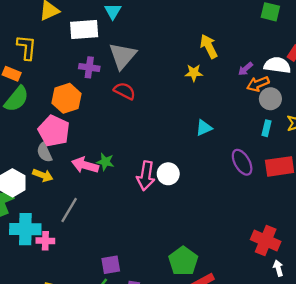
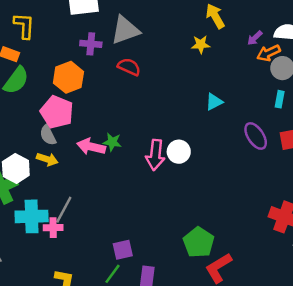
gray triangle: (123, 56) -> (125, 30), turned 32
gray line: (69, 210) -> (64, 210), moved

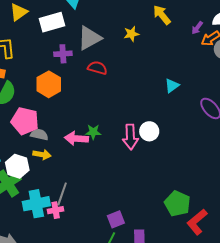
yellow star: (201, 44) -> (131, 34), moved
pink pentagon: (57, 112) -> (25, 121), moved
gray semicircle: (48, 135) -> (39, 135), turned 138

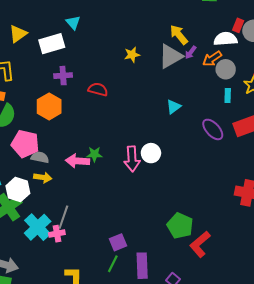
yellow arrow: (162, 15) -> (179, 35), moved
purple arrow: (197, 28) -> (191, 52), moved
gray triangle: (89, 38) -> (171, 56), moved
cyan cross: (36, 204) -> (38, 227), turned -32

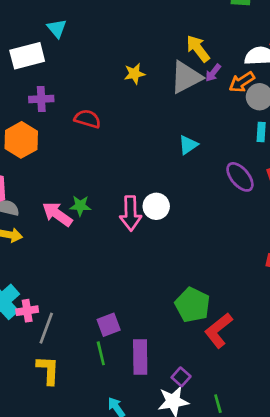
pink arrow: (77, 161) -> (57, 214), turned 30
gray line: (63, 217) -> (46, 328), moved
green line: (113, 264) -> (101, 353), turned -42

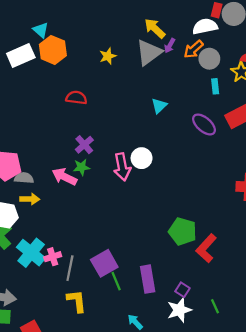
purple cross: (41, 99) -> (84, 145), moved, turned -30
orange hexagon: (21, 140) -> (53, 50), moved
purple square: (109, 325) -> (104, 263), moved, size x1.4

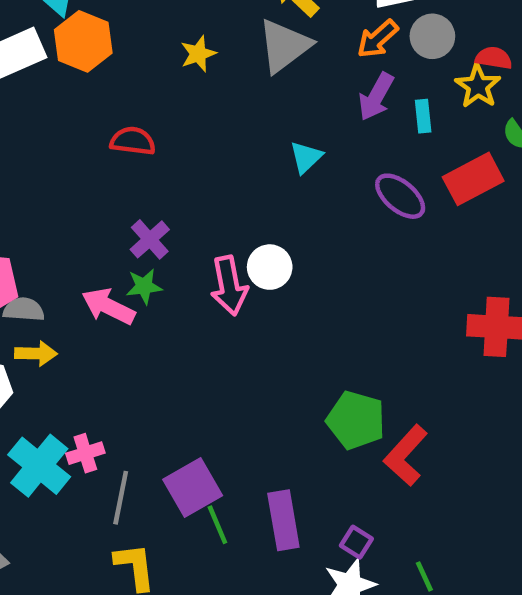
purple arrow: (170, 46) -> (376, 97), moved, size x1.5
gray circle: (209, 59) -> (432, 36), moved
pink cross: (53, 257) -> (85, 453), moved

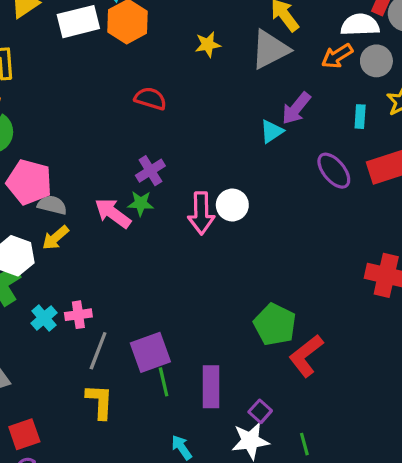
purple arrow: (376, 97) -> (296, 108), moved
yellow arrow: (36, 353) -> (55, 238), turned 128
cyan cross: (39, 466) -> (44, 318), size x0.6

